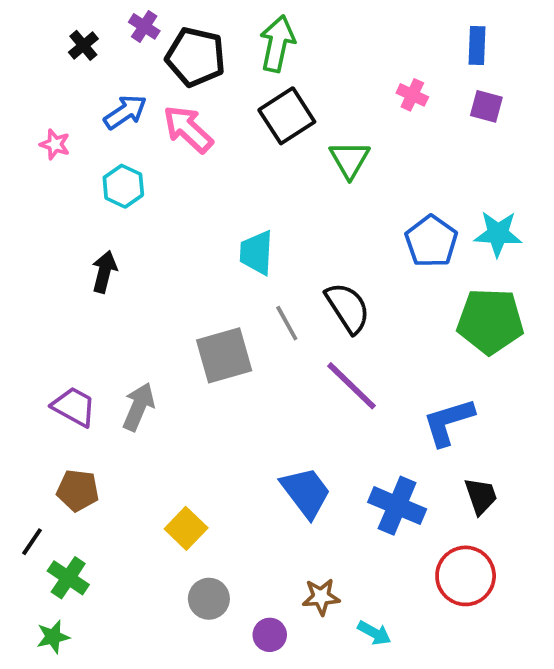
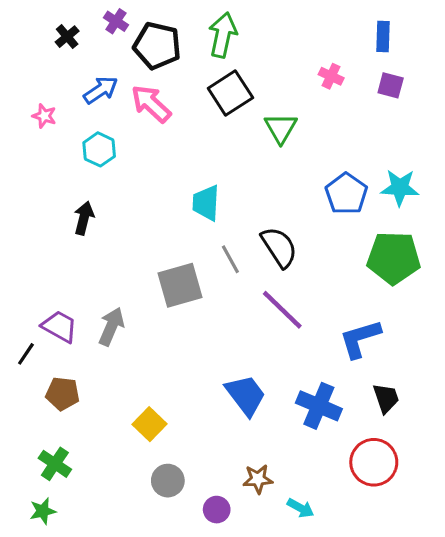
black line: (32, 542) -> (26, 354), moved

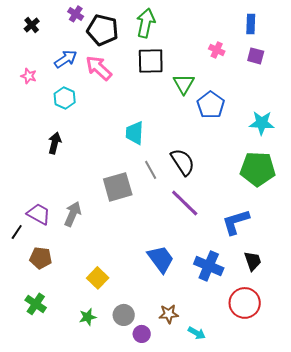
black cross: (67, 37) -> (32, 25), moved
black square: (230, 93) -> (151, 61), turned 32
blue pentagon: (346, 194) -> (211, 105), moved
gray circle: (168, 481) -> (124, 315), moved
green star: (43, 511) -> (88, 317), moved

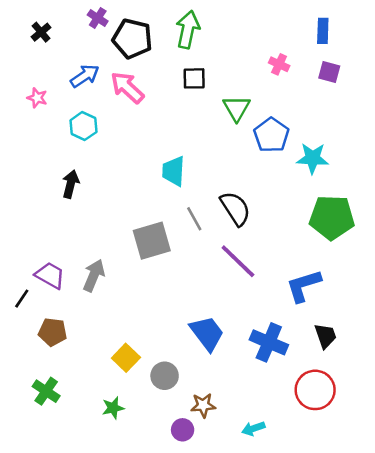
black square: (151, 61) -> (194, 78), size x0.7
cyan star: (262, 123) -> (313, 158), moved
brown star: (169, 314) -> (203, 405), moved
gray circle: (124, 315) -> (165, 376), moved
cyan arrow: (197, 333) -> (253, 429), turned 132

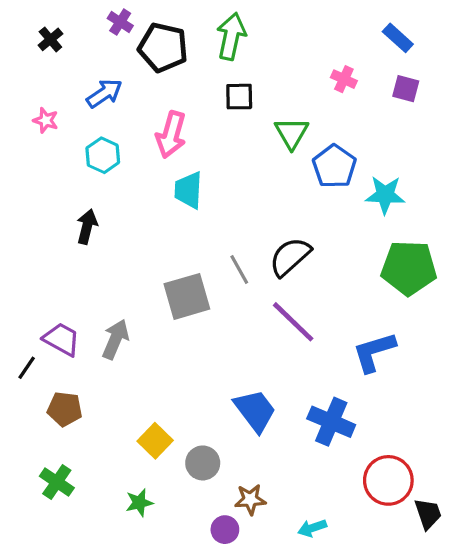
blue rectangle: (323, 31) -> (398, 38), turned -50
pink arrow: (127, 87) -> (171, 135), moved, turned -117
cyan trapezoid: (174, 171) -> (188, 190), moved
black semicircle: (235, 208) -> (290, 257), turned -99
black trapezoid: (325, 336) -> (428, 514), moved

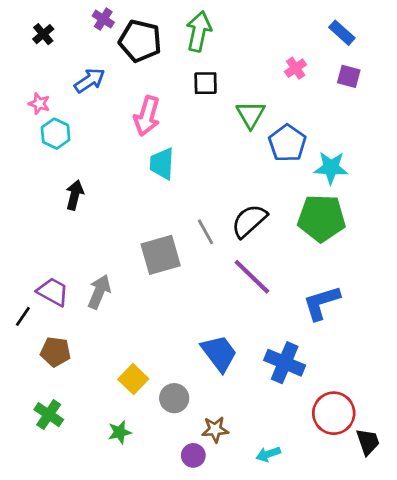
pink cross: (344, 79) -> (296, 68), turned 30
cyan hexagon: (103, 155) -> (56, 134), moved
green pentagon: (409, 268) -> (321, 218), moved

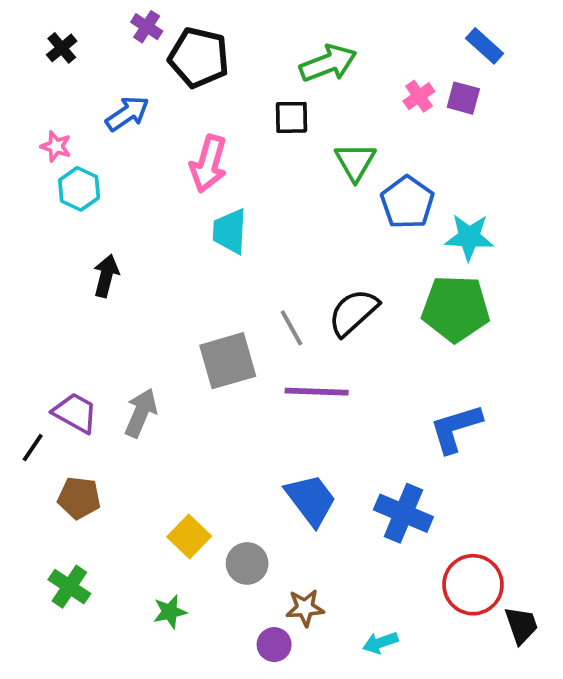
green arrow: (199, 31) -> (328, 63), moved, turned 57
purple square: (349, 76) -> (463, 98), moved
purple line: (252, 277) -> (317, 392), moved, turned -42

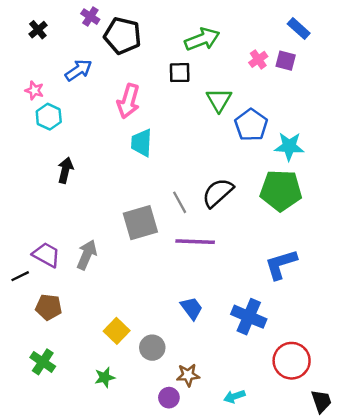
black line: (33, 448) -> (20, 276), turned 30
blue trapezoid: (311, 500) -> (192, 308), size x0.7
black trapezoid: (521, 625) -> (321, 401), moved

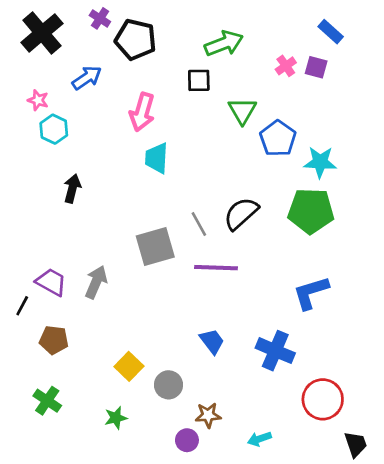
black cross: (38, 30) -> (42, 33), size x2.0
black line: (20, 276) -> (22, 306), turned -36

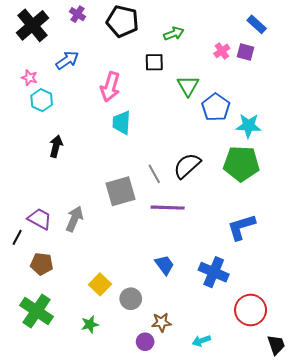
black pentagon: (136, 40) -> (123, 21), moved
green arrow: (224, 43) -> (174, 34), size x0.7
green cross: (47, 401) -> (37, 311), size x1.5

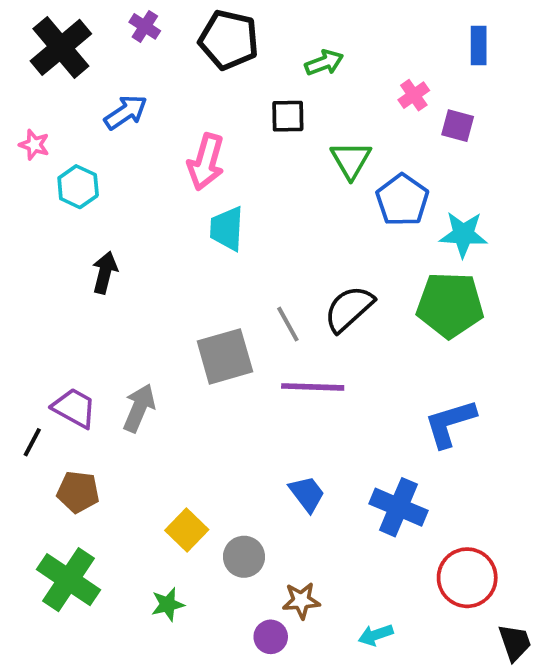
blue rectangle: (257, 24) -> (479, 46), turned 48
purple square: (245, 52) -> (458, 126), moved
pink star: (29, 78) -> (34, 145), moved

